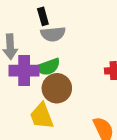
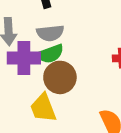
gray semicircle: (53, 34) -> (50, 33), moved

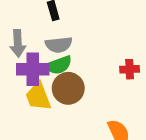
yellow trapezoid: (43, 108) -> (38, 97), moved

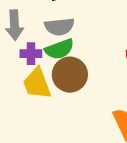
purple cross: (33, 69) -> (31, 54), size x0.6

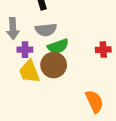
green semicircle: (59, 49) -> (58, 46), moved

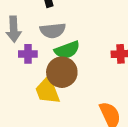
yellow trapezoid: (29, 72) -> (48, 90), moved

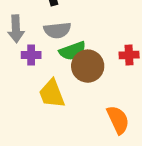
brown circle: (62, 72) -> (88, 66), moved

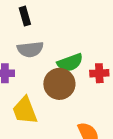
green semicircle: (72, 51) -> (70, 63), moved

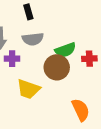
yellow trapezoid: (25, 110) -> (28, 89), turned -50

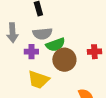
green semicircle: (65, 50) -> (55, 45), moved
purple cross: (12, 59) -> (31, 52), moved

